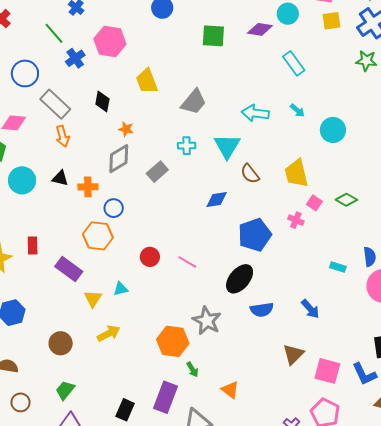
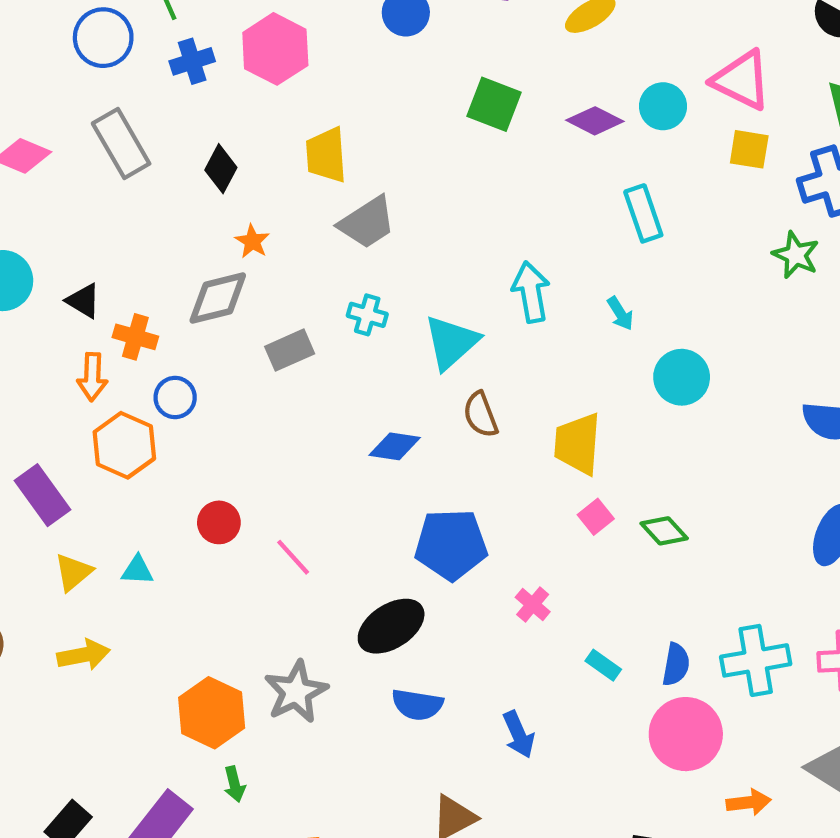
blue circle: (25, 73) -> (103, 38), moved
gray trapezoid: (194, 102) -> (367, 223), moved
cyan arrow: (255, 113) -> (531, 292), turned 56
orange arrow: (62, 136) -> (92, 377), moved
pink cross: (296, 220) -> (533, 605), moved

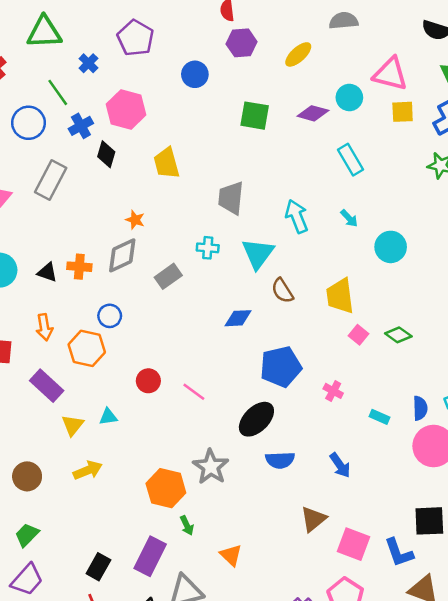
gray rectangle: (121, 144) -> (51, 180), turned 69
black diamond: (221, 169) -> (106, 154), moved
gray trapezoid: (367, 223) -> (231, 198), moved, turned 140
orange cross: (135, 337) -> (79, 267), moved
orange arrow: (92, 377) -> (44, 327), moved

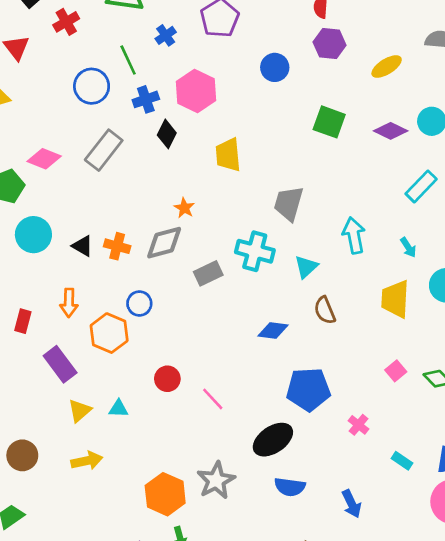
cyan rectangle: (351, 160) -> (421, 186), turned 64
cyan cross: (208, 248) -> (255, 251), size x1.6
cyan triangle: (258, 254) -> (306, 267), size x0.7
yellow trapezoid: (340, 296) -> (395, 299), moved

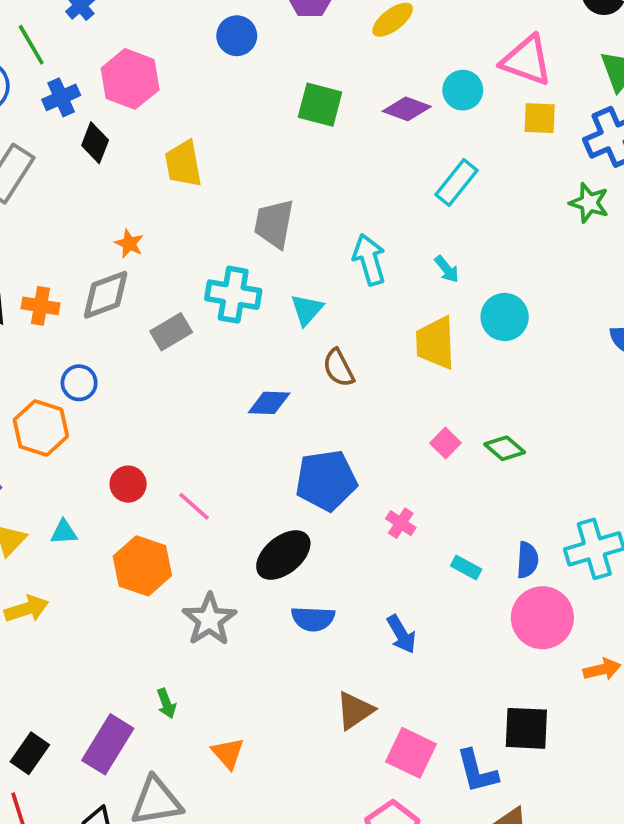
orange hexagon: (165, 494) -> (142, 566), moved

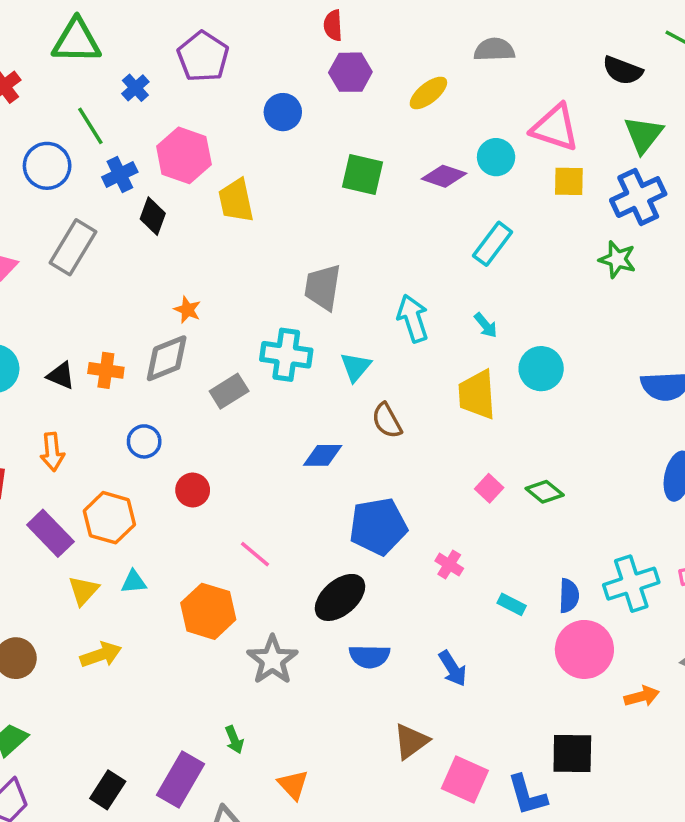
yellow trapezoid: (183, 164) -> (236, 200), moved
orange hexagon: (41, 428) -> (109, 518), moved
red circle: (128, 484) -> (193, 490), moved

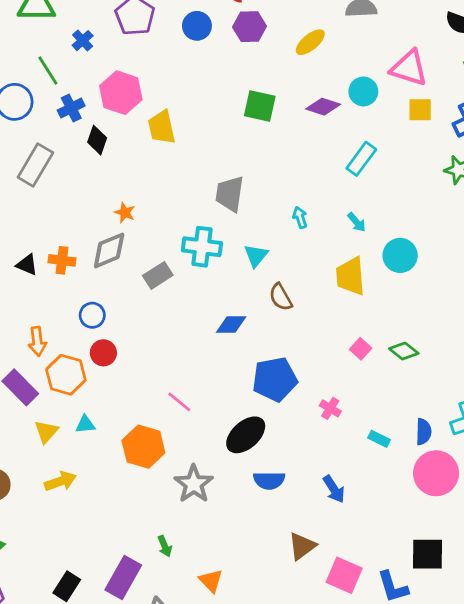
blue circle: (283, 112) -> (197, 26), moved
cyan arrow: (413, 318) -> (300, 217), size x0.6
orange arrow: (52, 452) -> (37, 341), moved
red circle: (193, 490) -> (103, 353), moved

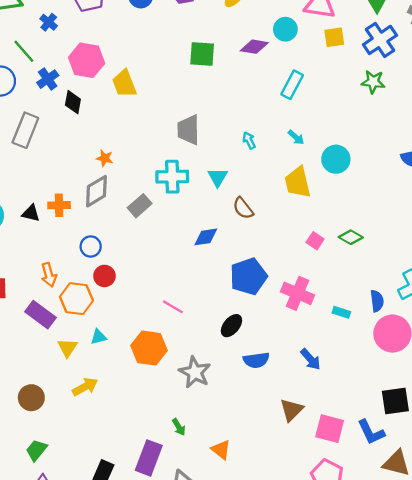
pink cross: (330, 408) -> (298, 293), size x1.8
black ellipse: (246, 435) -> (231, 326), size x0.7

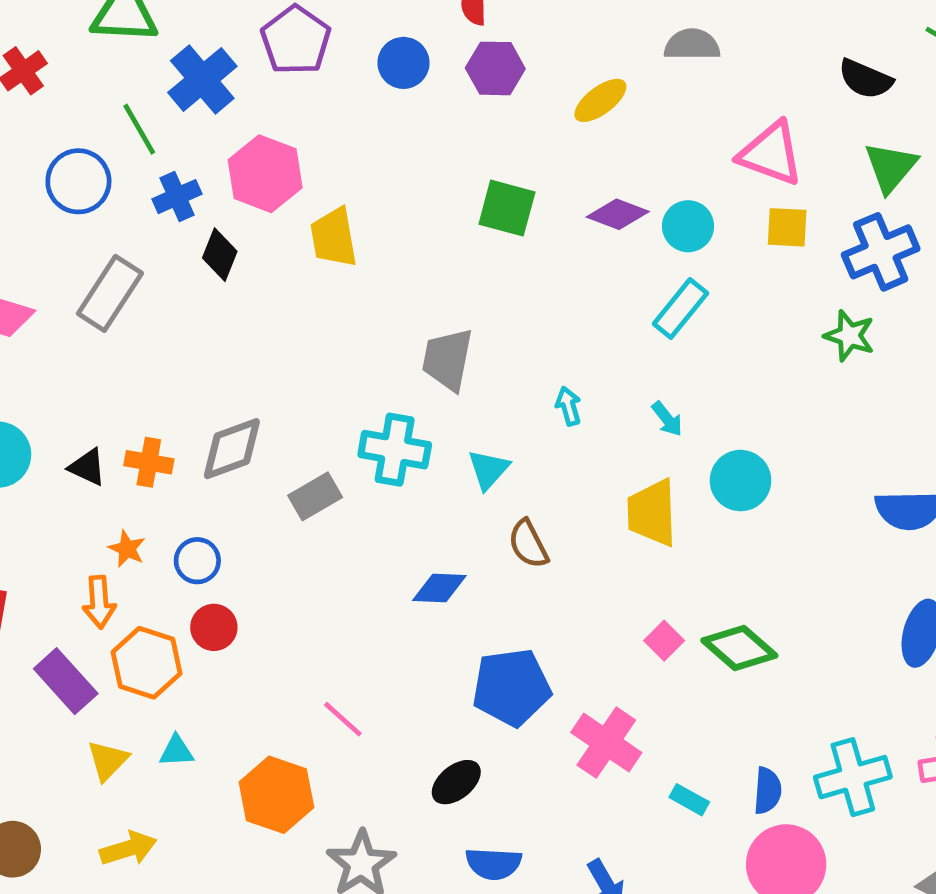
blue cross: (49, 22) -> (202, 79), size x1.8
cyan circle: (285, 29) -> (688, 226), moved
orange star: (105, 158) -> (127, 549), moved
green diamond: (351, 237) -> (739, 648), size x1.4

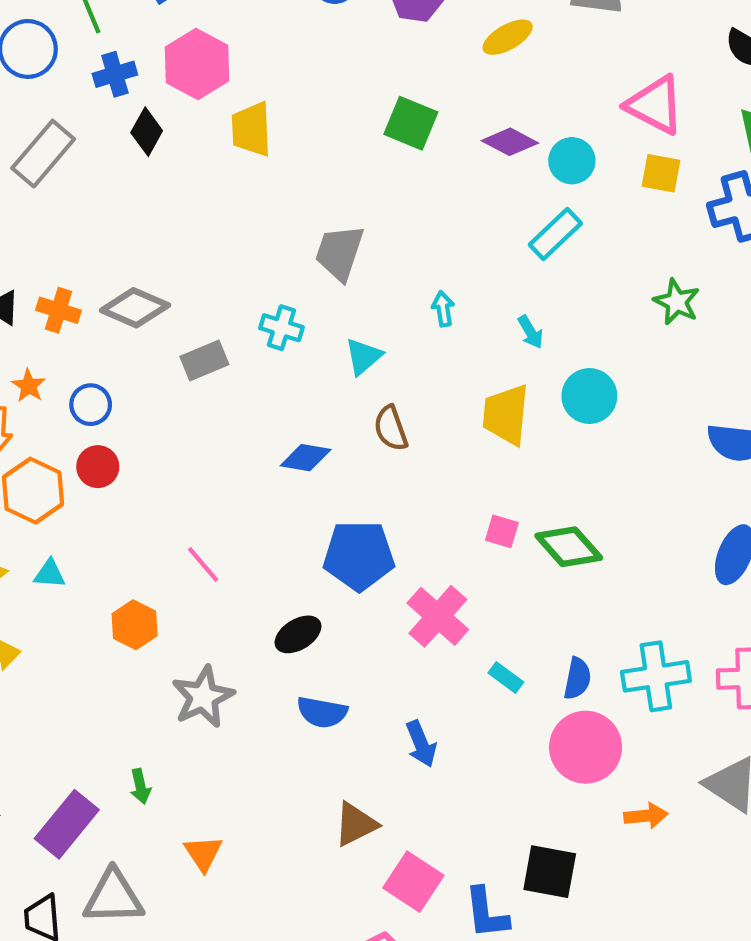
green star: (849, 336) -> (677, 302), moved
gray diamond: (232, 449) -> (135, 308), turned 36
cyan cross: (395, 450) -> (281, 328), size x0.7
pink square: (664, 641) -> (502, 531), turned -36
orange hexagon: (276, 795) -> (135, 625), size x0.7

